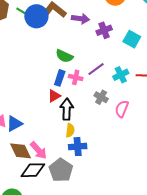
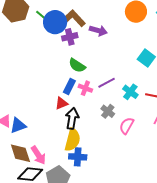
purple cross: (104, 30) -> (70, 37), moved
cyan cross: (121, 75) -> (130, 92), turned -35
yellow semicircle: (70, 130) -> (72, 140), size x1.6

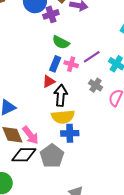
yellow semicircle: (72, 140) -> (63, 117), turned 75

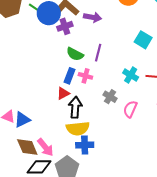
purple line: (92, 57) -> (98, 53), moved, turned -42

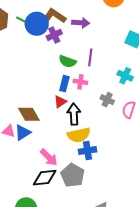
brown diamond: (27, 147) -> (29, 114), moved

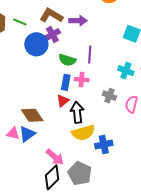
blue circle: (37, 24) -> (36, 44), moved
blue cross: (88, 151) -> (104, 145), moved
black diamond: (45, 178) -> (52, 177), turned -35

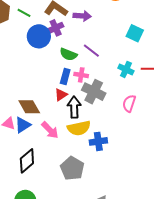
purple line: (90, 55) -> (91, 51), turned -60
gray cross: (109, 96) -> (94, 92), moved, size x1.6
pink arrow: (55, 157) -> (50, 130), moved
black diamond: (52, 177) -> (27, 161), moved

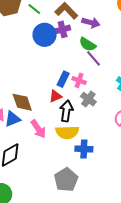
green semicircle: (68, 54) -> (88, 44), moved
gray cross: (94, 92) -> (88, 99), size x0.7
gray pentagon: (72, 168) -> (66, 180), moved

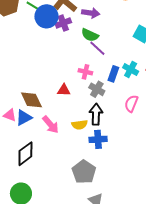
blue circle: (45, 35) -> (46, 16), moved
blue rectangle: (63, 79) -> (113, 74), moved
red triangle: (55, 96) -> (64, 90), turned 32
black arrow: (66, 111) -> (96, 114), moved
yellow semicircle: (67, 132) -> (80, 125), size x0.7

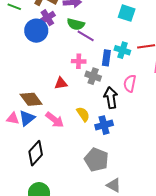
blue circle: (46, 16) -> (36, 31), moved
black arrow: (96, 114) -> (111, 98), moved
yellow semicircle: (80, 125) -> (83, 114), turned -105

